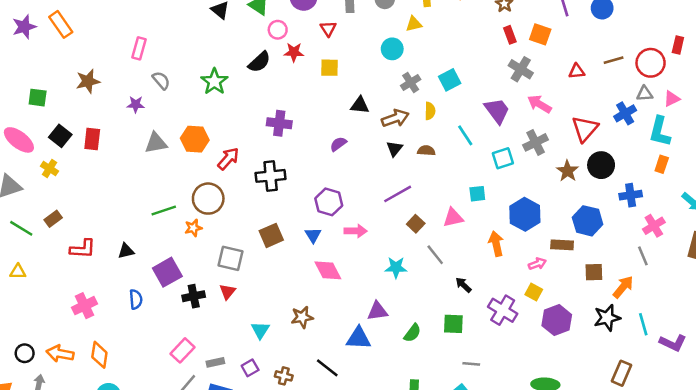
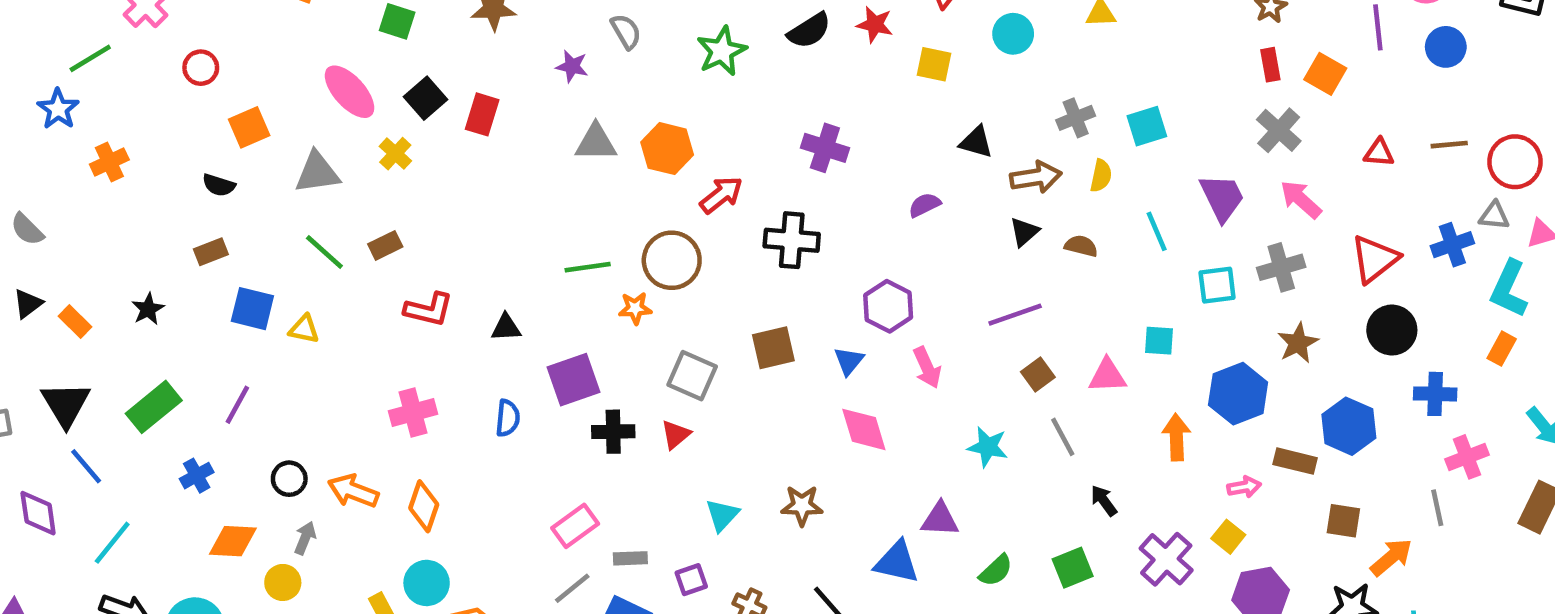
cyan circle: (392, 49) -> (1013, 34), moved
brown star: (567, 171) -> (1298, 343), moved
pink arrow: (356, 231) -> (927, 368), turned 55
green square: (453, 324) -> (1073, 568), turned -35

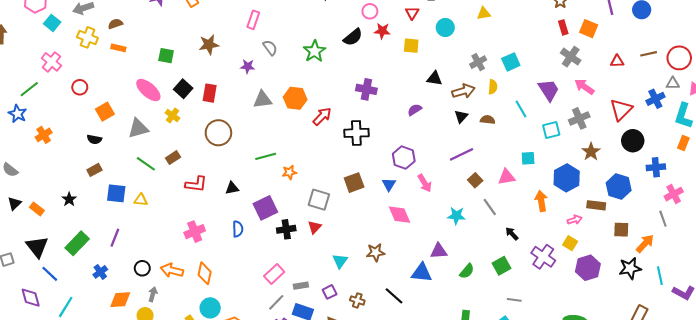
brown circle: (672, 260) -> (218, 133), moved

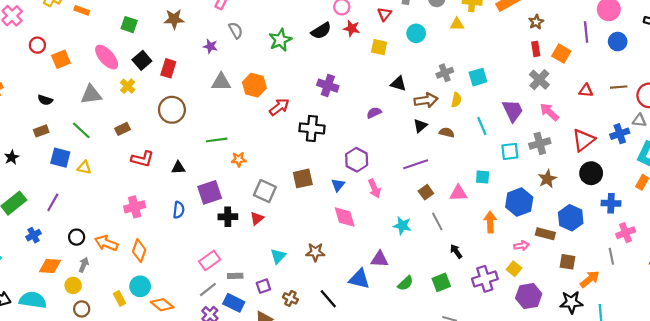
orange square: (105, 112) -> (61, 59), moved
green line: (146, 164) -> (81, 130), moved
purple cross: (543, 257) -> (485, 279), turned 30

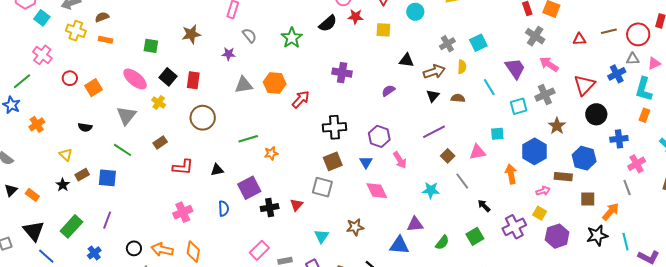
gray triangle: (91, 95) -> (126, 116), turned -35
black cross: (312, 128) -> (335, 127), moved
brown rectangle: (41, 131) -> (82, 175), moved
yellow triangle: (84, 167) -> (66, 155), moved, turned 40
gray square: (265, 191) -> (322, 187), moved

